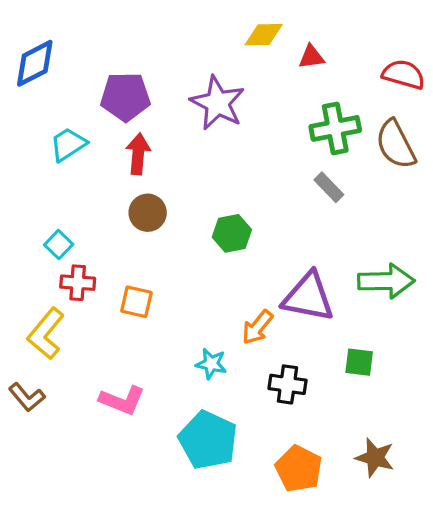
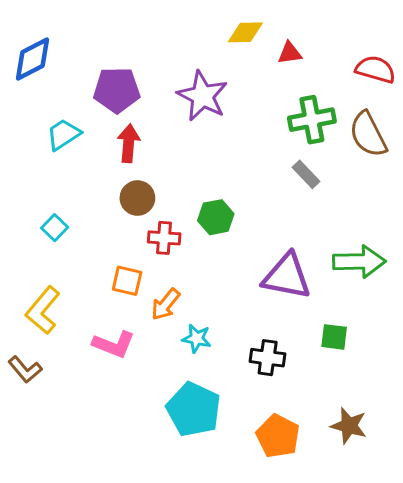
red cross: (78, 283) -> (164, 238), moved
orange arrow: (257, 327) -> (166, 304), moved
pink L-shape: (122, 400) -> (114, 344), moved

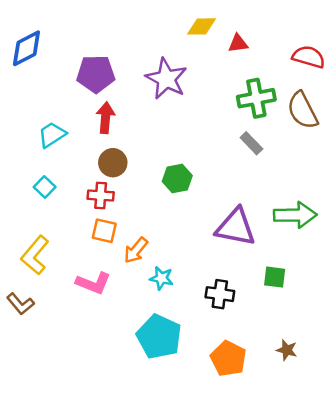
cyan trapezoid: (64, 134) -> (52, 135), moved
red cross: (164, 238) -> (101, 196), moved
brown star: (349, 426) -> (287, 350), size x0.7

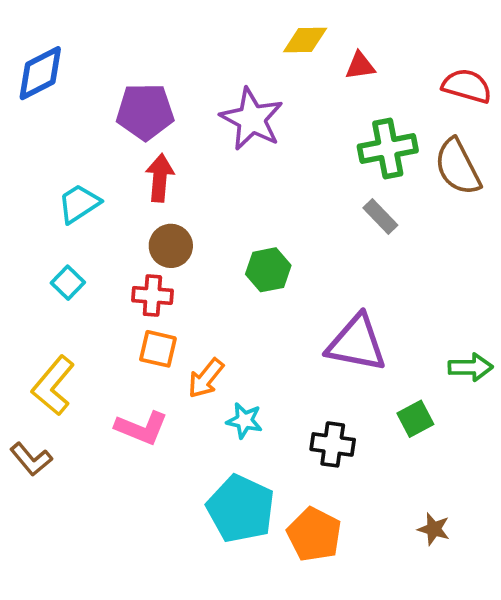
green arrow: (295, 215) -> (471, 367), moved, size x0.7
green square: (275, 277) -> (415, 419), turned -35
orange pentagon: (228, 359) -> (314, 535), moved

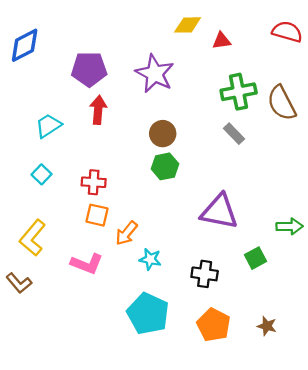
red semicircle: (467, 86) -> (287, 32), moved
brown circle: (171, 246) -> (163, 134), moved
orange pentagon: (314, 535) -> (214, 325), moved

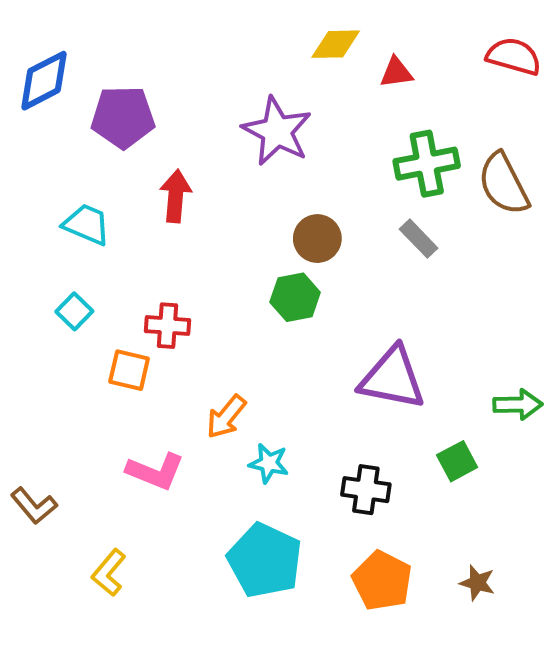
purple pentagon: (89, 69) -> (123, 117), moved
cyan trapezoid: (48, 126) -> (87, 224), turned 56
brown circle: (163, 134) -> (317, 239), moved
orange square: (97, 215) -> (129, 370), moved
yellow L-shape: (33, 238) -> (109, 573), moved, size x0.7

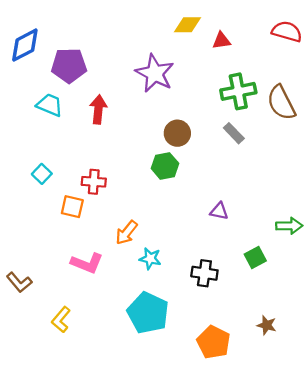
cyan trapezoid: (87, 224) -> (50, 105), moved
purple triangle: (392, 378) -> (219, 211), size x0.5
orange pentagon: (382, 581) -> (213, 342), moved

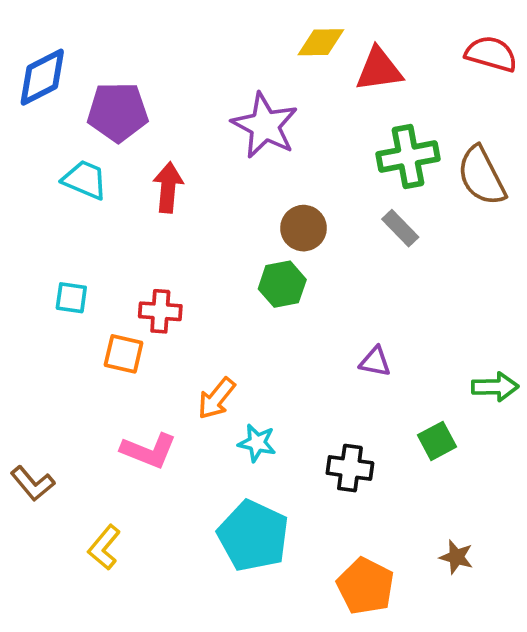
red triangle: (221, 41) -> (379, 69), size x1.5
cyan square: (42, 174) -> (71, 298), turned -36

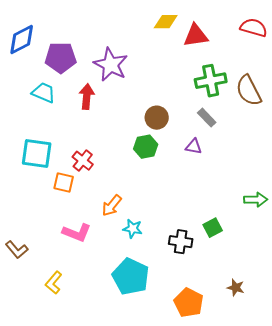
purple star: (265, 126) -> (111, 65), moved
cyan square: (71, 298) -> (37, 154), size x1.8
red cross: (160, 311) -> (83, 161), turned 35
purple triangle: (375, 362) -> (194, 147), moved
green square: (437, 441) -> (213, 228), moved

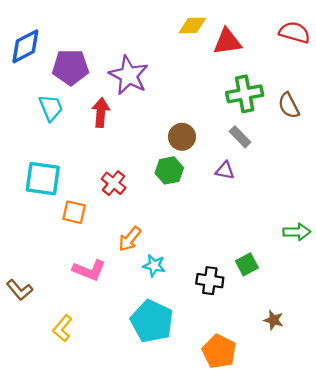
brown semicircle: (249, 91) -> (289, 105), size x0.7
cyan trapezoid: (44, 93) -> (51, 108), turned 45
red cross: (83, 161) -> (114, 183), moved
brown star: (236, 288) -> (274, 320), moved

